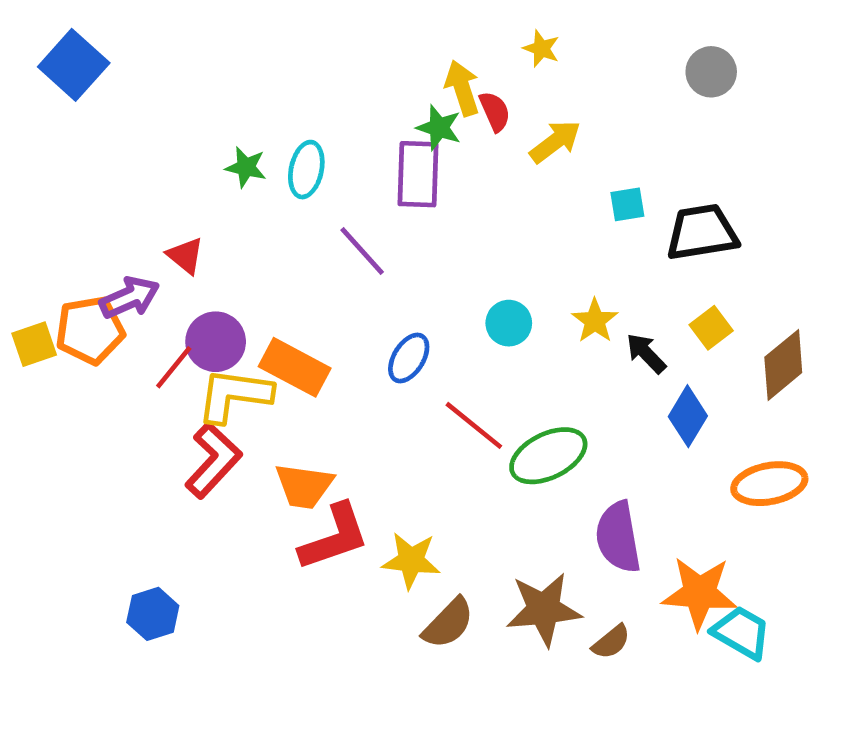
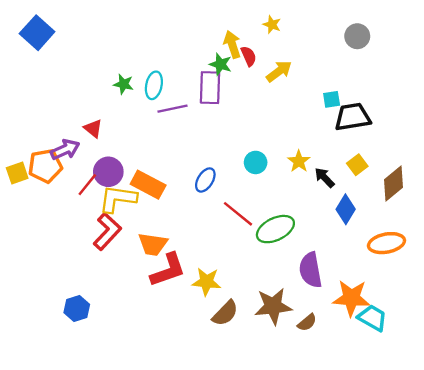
cyan square: (627, 204) -> (332, 99), moved
purple line: (362, 251) -> (173, 109), moved, turned -60

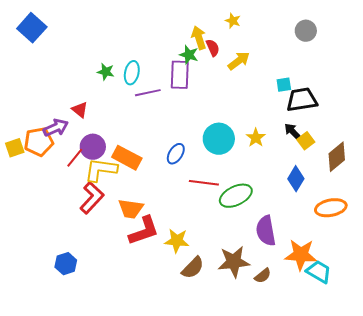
cyan circle: (256, 162) -> (219, 139), size x1.6
black arrow: (325, 178) -> (293, 132), moved
red line: (238, 214) -> (204, 183), turned -32

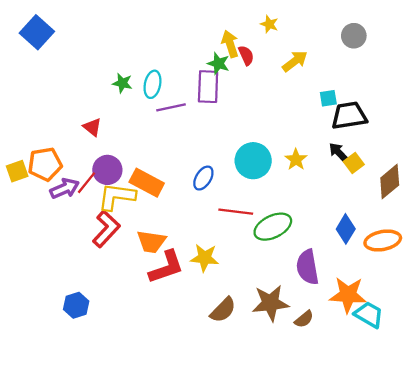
yellow arrow: (239, 61) -> (295, 61), moved
purple arrow: (56, 128) -> (65, 188), moved
blue diamond: (296, 179) -> (346, 229), moved
yellow star: (177, 241) -> (205, 258), moved

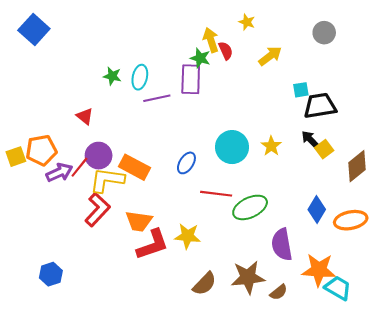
blue hexagon: (76, 305) -> (51, 274), moved

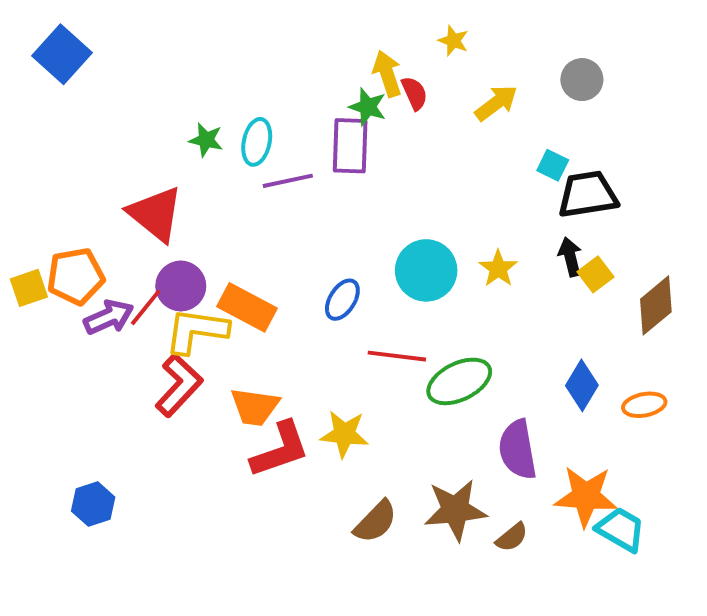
gray circle: (324, 33) -> (582, 80), moved
cyan square: (301, 90) -> (553, 165), turned 35
red triangle: (85, 116) -> (155, 214), size x1.8
black arrow: (310, 140) -> (570, 257), turned 30
orange ellipse: (351, 220) -> (644, 405), size x0.7

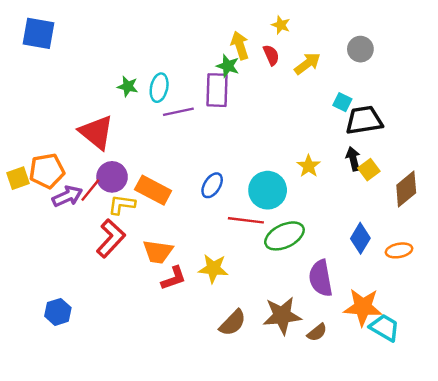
blue square: (62, 54) -> (38, 33), turned -32
red semicircle: (414, 93) -> (271, 55), moved
cyan circle: (426, 270) -> (268, 190), moved
yellow L-shape: (196, 331) -> (122, 205), size x0.7
red L-shape: (280, 450) -> (174, 278), size x0.7

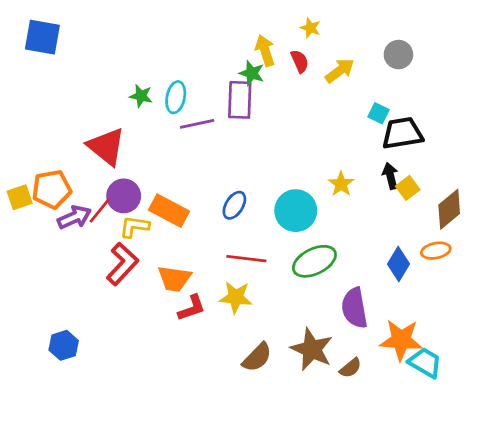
red line: (246, 220) -> (246, 259), moved
orange ellipse: (399, 250) -> (436, 251), moved
brown star: (282, 316) -> (312, 349), turned 30

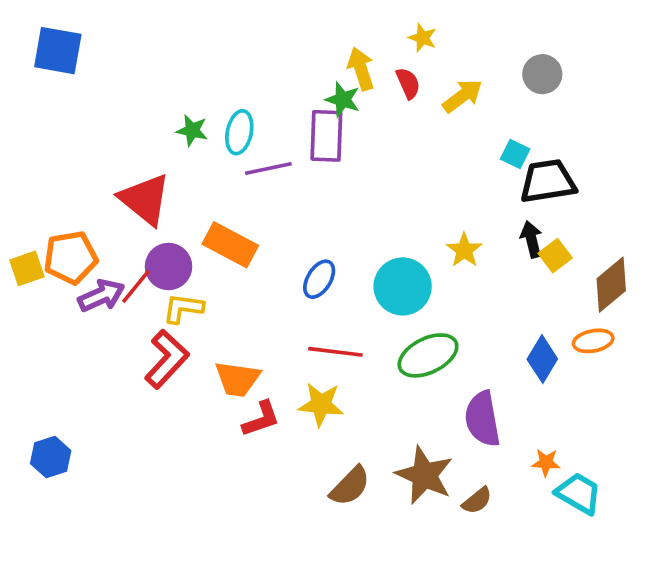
orange rectangle: (169, 211) -> (230, 245), moved
orange star: (401, 340) -> (546, 462), size x0.5
blue hexagon: (64, 345) -> (51, 457), moved

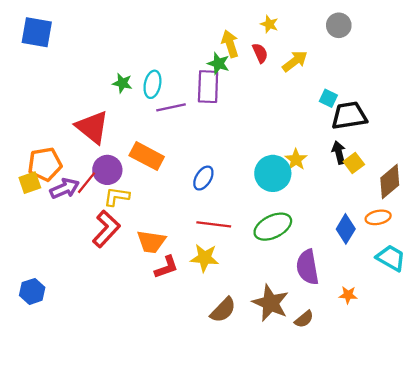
gray circle: (542, 74) -> (339, 25), moved
yellow square: (27, 268) -> (30, 183), moved
cyan circle: (403, 286) -> (273, 173), moved
cyan trapezoid: (579, 493) -> (391, 258), moved

